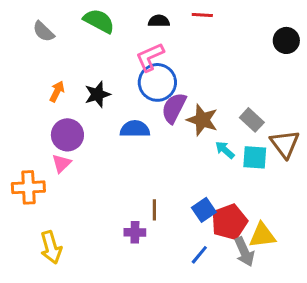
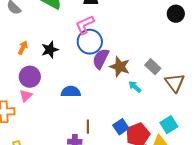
blue semicircle: (135, 129) -> (71, 92), moved
cyan square: (255, 157) -> (169, 125), moved, turned -36

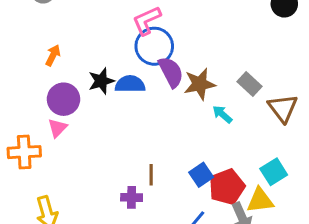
black star: (50, 50) -> (101, 81), moved
purple semicircle: (101, 59) -> (171, 72), turned 125
brown star: (120, 67) -> (200, 84), turned -30
blue semicircle: (71, 92) -> (130, 84), moved

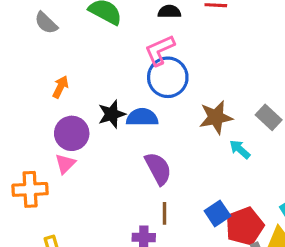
purple semicircle: (171, 72) -> (158, 169), moved

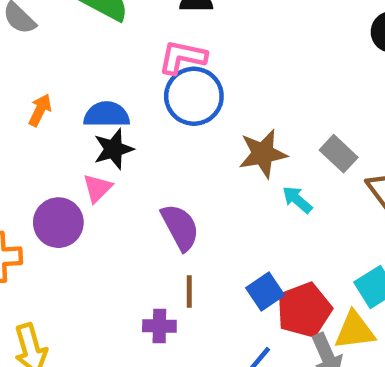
pink L-shape: (160, 50) -> (182, 57), turned 36
blue semicircle: (142, 117) -> (107, 115), moved
purple circle: (72, 133) -> (58, 223), moved
pink triangle: (65, 164) -> (97, 188), moved

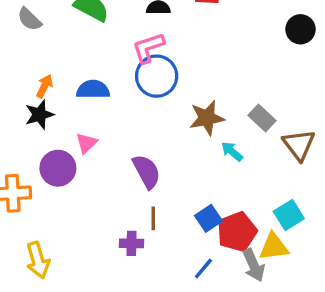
pink L-shape: (182, 57) -> (148, 48), turned -30
black star: (113, 149) -> (39, 115), moved

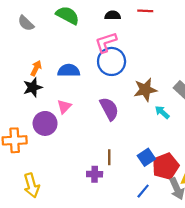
purple semicircle: (147, 171) -> (109, 109), moved

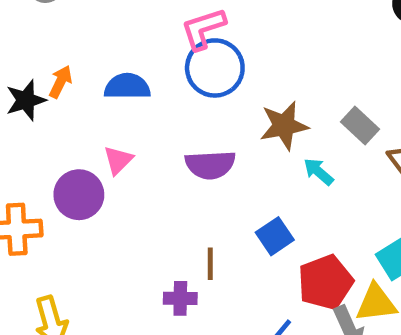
black star: (33, 87) -> (26, 100), moved
purple semicircle: (109, 109) -> (210, 165), turned 115
blue square: (146, 157) -> (275, 236), moved

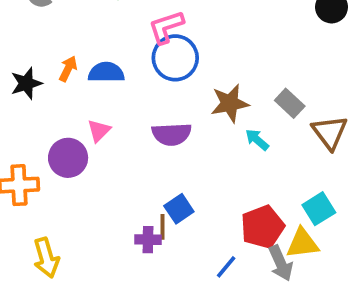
orange arrow: (60, 82) -> (68, 69), moved
blue square: (275, 236) -> (179, 209), moved
brown line: (210, 264) -> (163, 227), moved

